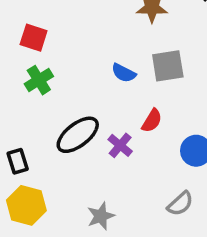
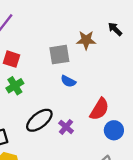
gray square: (168, 66) -> (59, 55), moved
red semicircle: (152, 121) -> (99, 109), moved, size x1.5

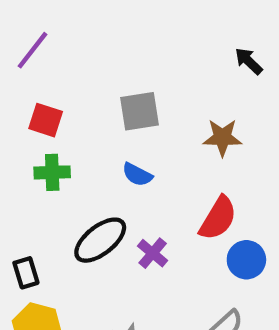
brown star: (86, 40) -> (222, 137), moved
blue semicircle: (68, 81) -> (137, 175), moved
green cross: (15, 86) -> (52, 172), turned 30

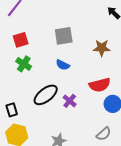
red square: (46, 120) -> (21, 40), turned -35
green cross: (52, 172) -> (24, 64), turned 35
red semicircle: (218, 218) -> (100, 85), turned 45

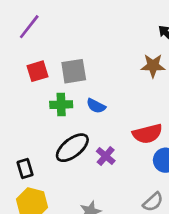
gray square: (64, 36) -> (74, 71), moved
brown star: (102, 48) -> (153, 66), moved
green cross: (24, 64) -> (61, 105), moved, turned -35

